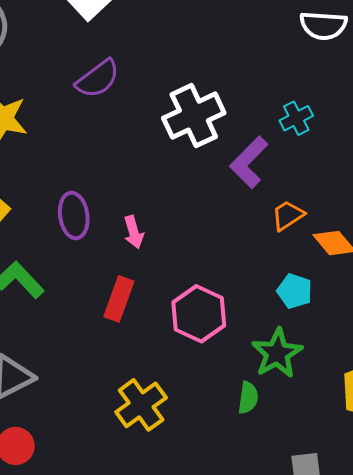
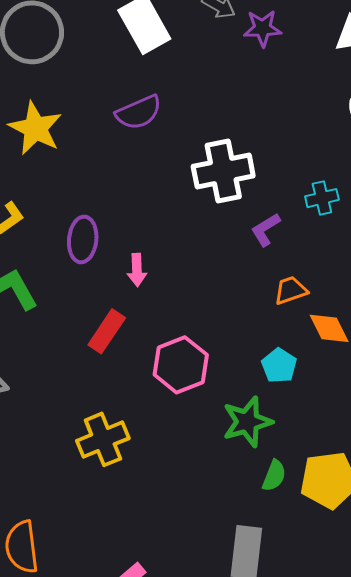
purple L-shape: (249, 162) -> (266, 230), size x0.7
green semicircle: (248, 398) -> (274, 476), moved

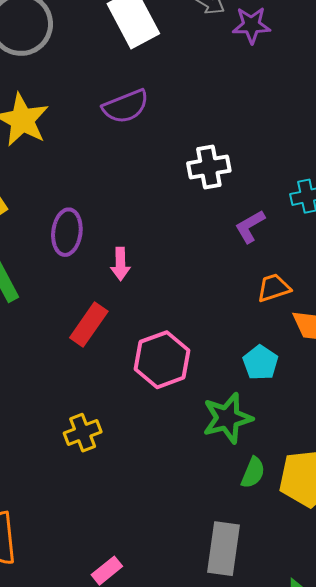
white cross: (223, 171) -> (209, 167), size x0.7
yellow cross: (103, 439) -> (83, 433), size x0.7

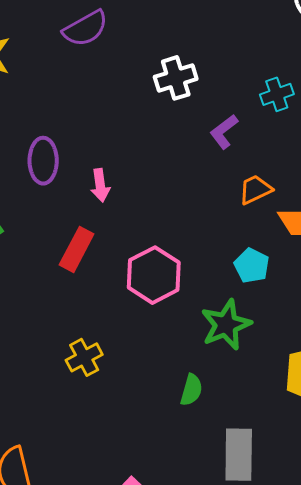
green semicircle: (253, 473) -> (191, 390), moved

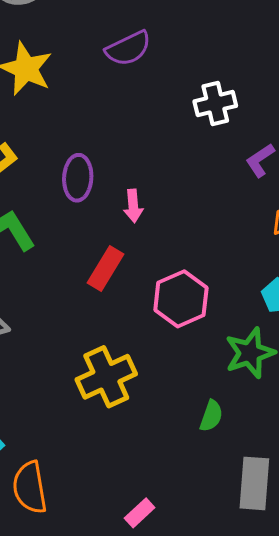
yellow cross: (84, 357) -> (106, 377), size x1.6

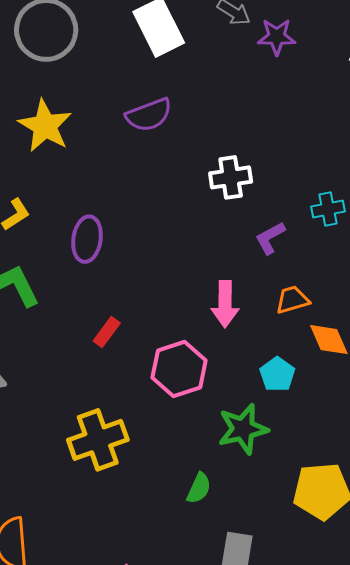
pink arrow: (133, 206) -> (225, 304), moved, size x1.4
red rectangle: (106, 268) -> (107, 332), size x0.7

